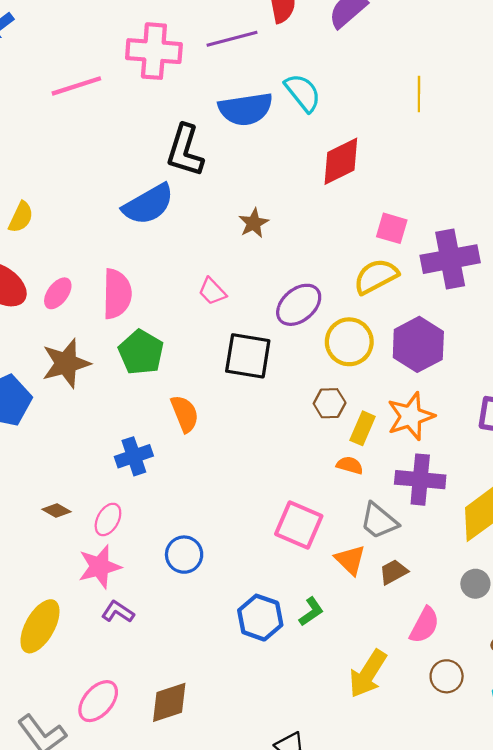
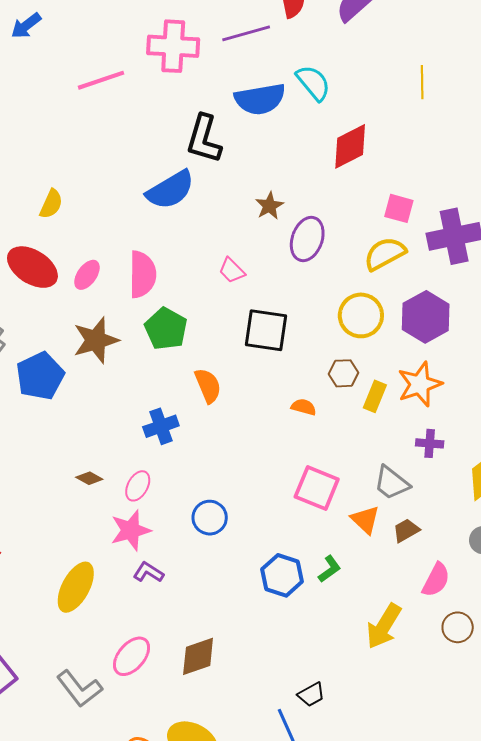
purple ellipse: (299, 305) -> (307, 239), moved, turned -30
orange semicircle: (350, 465) -> (304, 407), moved
purple cross: (420, 480) -> (430, 443), size x0.6

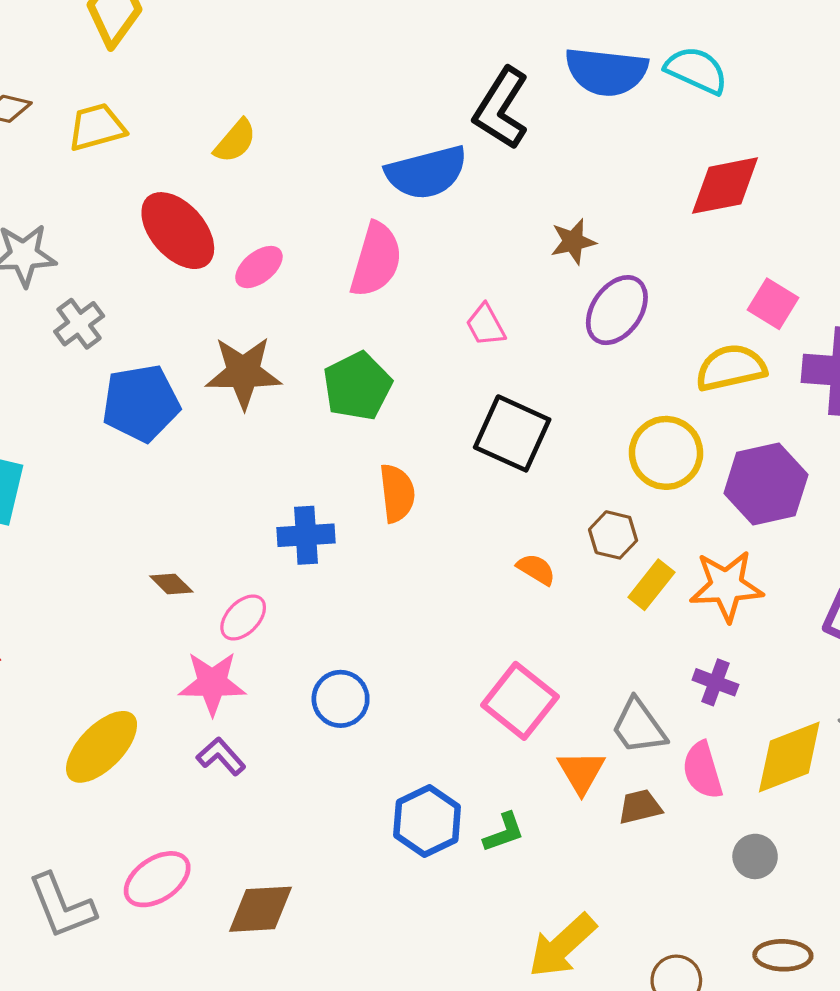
cyan semicircle: (313, 83) -> (696, 70), turned -42
pink semicircle: (142, 274) -> (376, 260), moved
pink semicircle: (436, 580) -> (702, 770), moved, turned 120

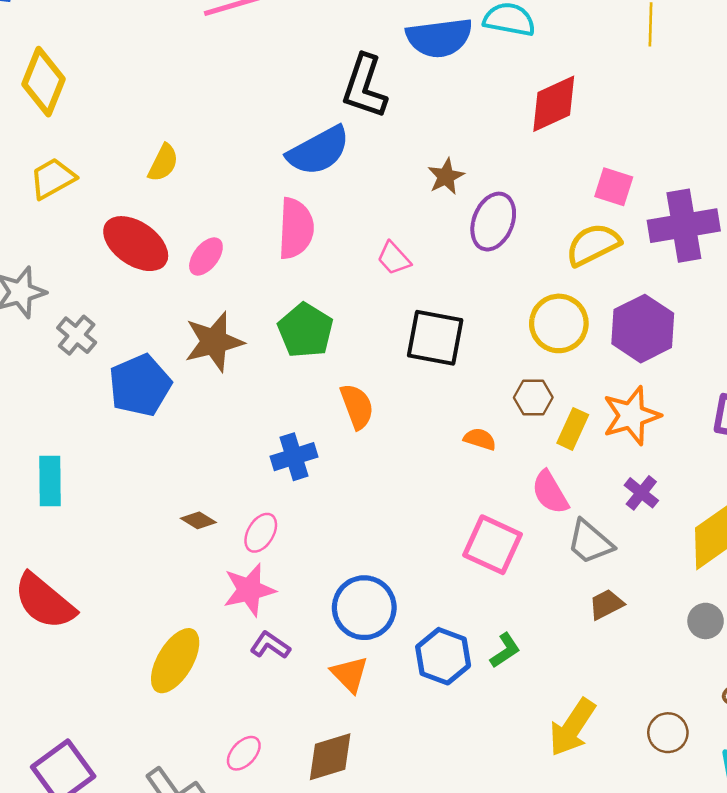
purple cross: (715, 682) -> (641, 493), turned 32
blue circle: (341, 699) -> (364, 608), moved, size x1.4
pink semicircle: (702, 770) -> (550, 492), moved
orange triangle: (581, 772) -> (350, 674), moved
pink ellipse: (157, 879) -> (244, 753), size x0.7

